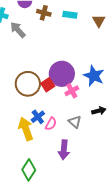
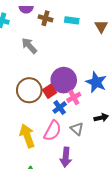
gray arrow: (18, 30) -> (29, 46), moved
blue cross: (38, 117) -> (60, 107), moved
pink semicircle: (51, 124) -> (53, 131), size x1.5

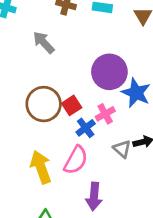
purple circle: (64, 80) -> (109, 72), moved
gray triangle: (77, 129) -> (122, 149), moved

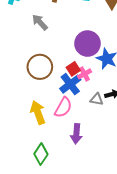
red square: (72, 105) -> (73, 69), moved
blue cross: (86, 128) -> (70, 84), size x1.5
gray triangle: (122, 149) -> (97, 99), turned -32

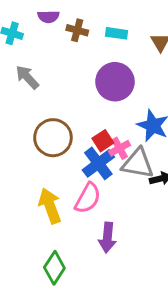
gray arrow: (40, 22) -> (27, 77), moved
purple circle: (88, 44) -> (115, 82), moved
gray triangle: (97, 99) -> (138, 163), moved, size x1.6

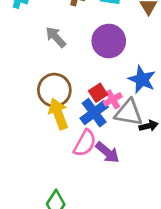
gray arrow: (27, 77) -> (56, 37), moved
yellow arrow: (50, 206) -> (58, 114), moved
purple arrow: (107, 238) -> (107, 152), moved, turned -55

